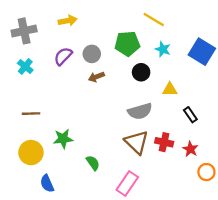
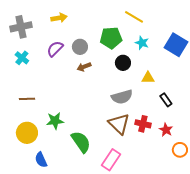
green semicircle: (93, 163) -> (81, 142), size x1.6

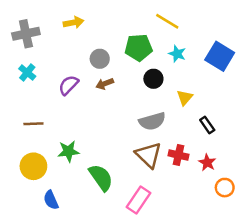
purple semicircle: (55, 49) -> (68, 85), moved
yellow triangle: (148, 78) -> (185, 98), turned -48

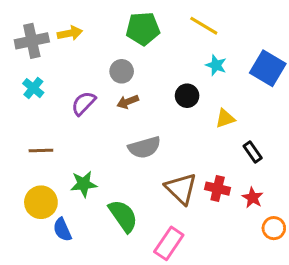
yellow arrow: (73, 23) -> (70, 33), moved
green pentagon: (138, 48) -> (143, 29), moved
yellow triangle: (185, 98) -> (225, 119), turned 30
gray semicircle: (152, 121) -> (144, 147), moved
blue semicircle: (51, 200) -> (62, 230), moved

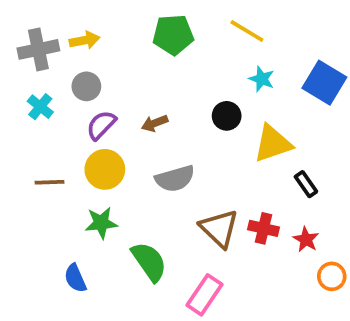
gray circle: (122, 71) -> (86, 86), moved
yellow triangle: (225, 119) -> (273, 144), size x1.6
yellow circle: (41, 202) -> (105, 169), moved

